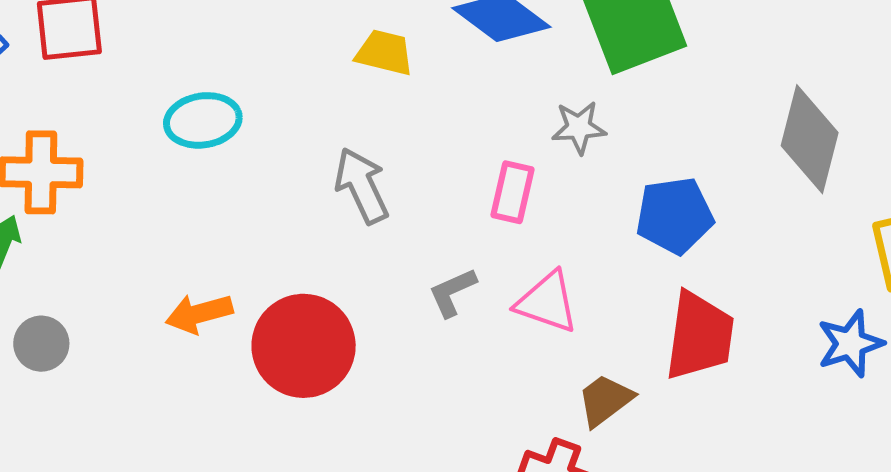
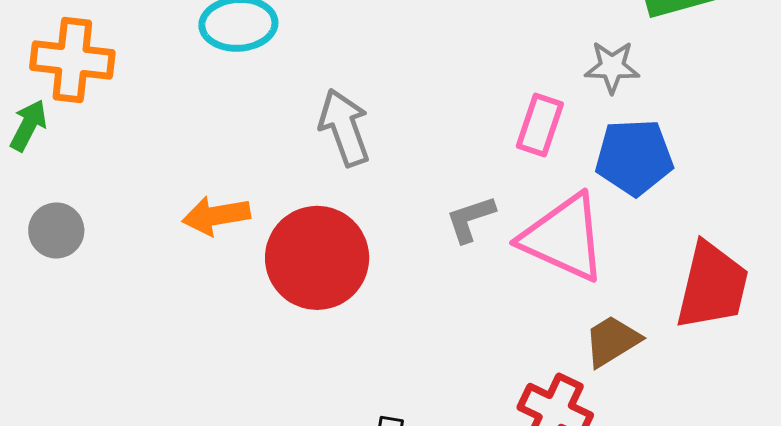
gray arrow: (362, 186) -> (344, 127), moved
blue pentagon: (675, 215) -> (634, 157), moved
pink triangle: (547, 302) -> (564, 238), size x1.4

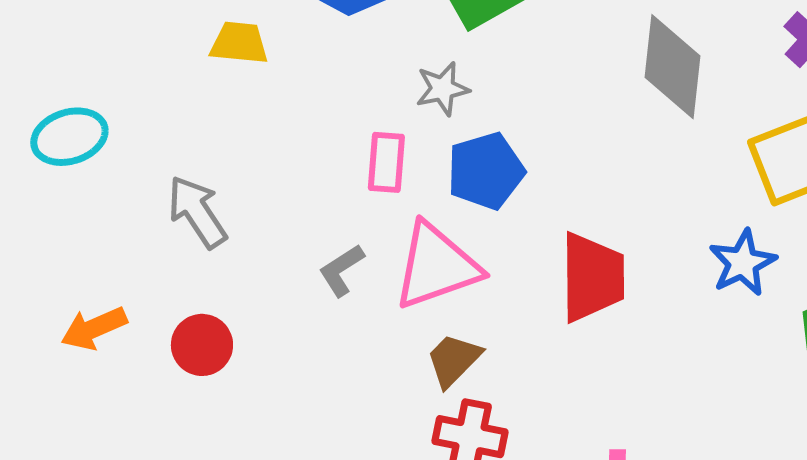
pink triangle: (564, 238) -> (437, 266), turned -30
red circle: (317, 258) -> (202, 345), size x0.6
brown trapezoid: (612, 341) -> (454, 360), moved

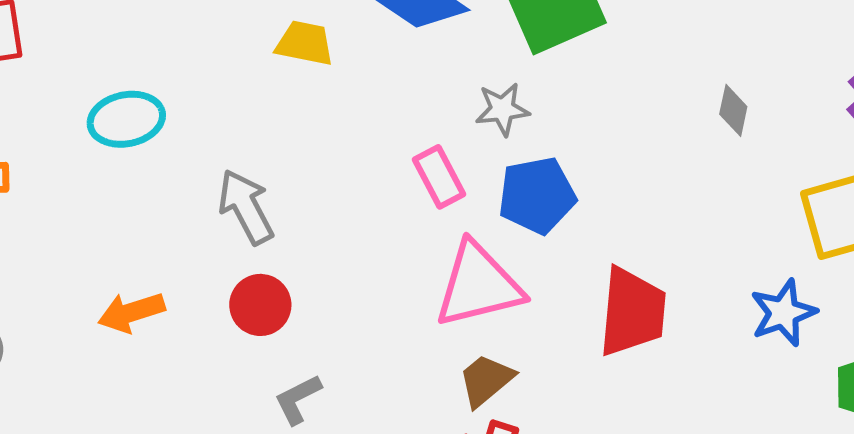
gray diamond: (672, 67) -> (733, 110), size x0.5
pink rectangle: (386, 162) -> (439, 177), turned -38
gray L-shape: (341, 270) -> (298, 399), moved
red circle: (202, 345) -> (260, 305), moved

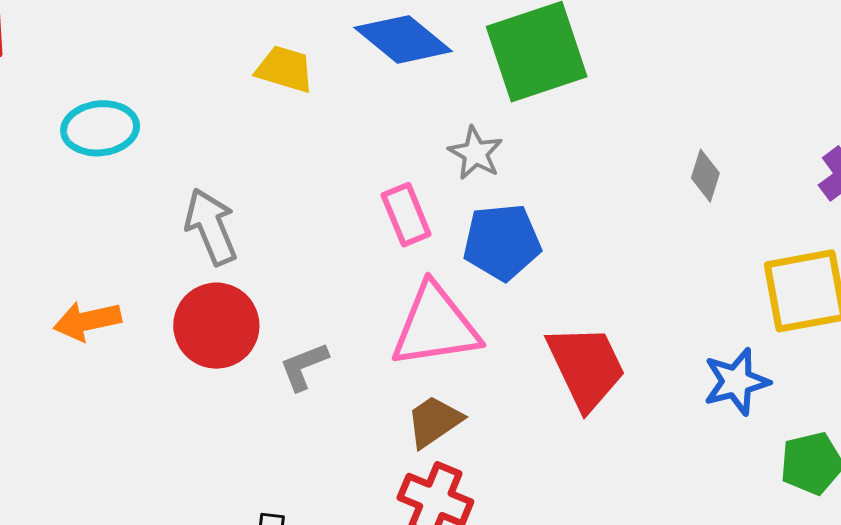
gray star: (502, 109) -> (475, 153), turned 30
red circle: (260, 305) -> (216, 326), size x1.4
red trapezoid: (632, 312) -> (586, 367), turned -36
gray L-shape: (298, 399) -> (304, 366), moved

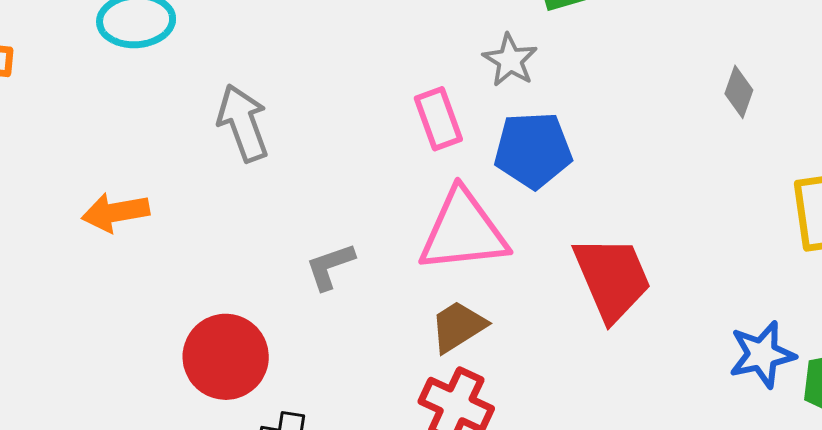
red circle: (216, 326) -> (226, 357), moved
blue star: (736, 382) -> (762, 355), moved

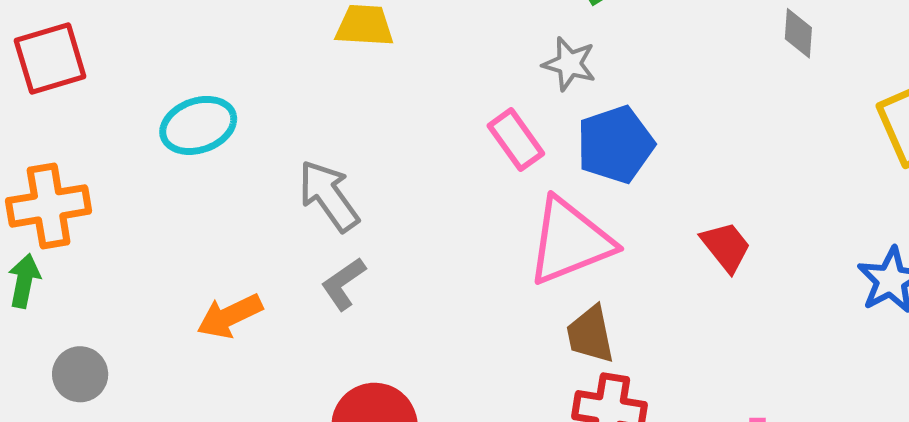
gray L-shape: (330, 266) -> (343, 284), moved
red trapezoid: (612, 278) -> (726, 247), size x0.6
brown trapezoid: (458, 326) -> (590, 334), turned -54

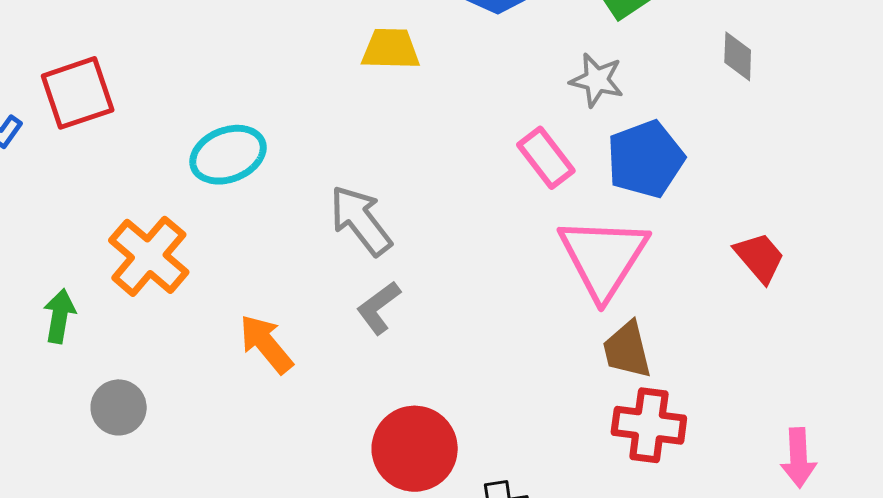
gray diamond: (798, 33) -> (738, 56), moved
orange cross: (49, 206) -> (149, 256), moved, turned -38
pink triangle: (570, 241) -> (603, 258), turned -34
orange arrow: (230, 316) -> (266, 344), turned 78

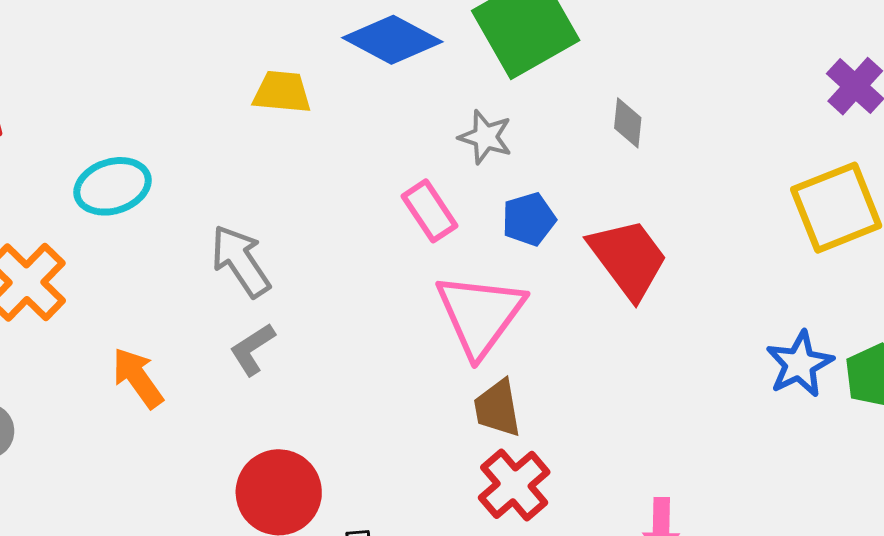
blue pentagon: (646, 159) -> (529, 219), size x0.7
red trapezoid: (760, 257) -> (628, 258), moved, size x1.6
red cross: (649, 425) -> (514, 485), turned 38

